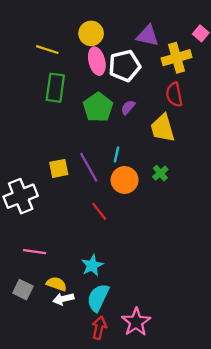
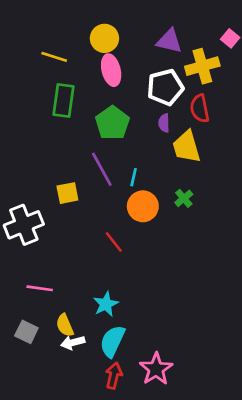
white pentagon: (125, 66) -> (165, 87), moved
purple semicircle: (128, 107) -> (164, 123), moved, turned -42
purple line: (89, 167) -> (102, 169), moved
yellow semicircle: (56, 284) -> (65, 325), turned -132

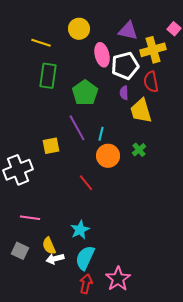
pink ellipse: (111, 70) -> (102, 55), moved

